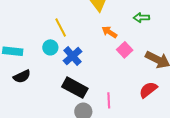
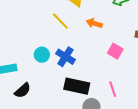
yellow line: (61, 28) -> (60, 21), moved
pink square: (125, 50) -> (115, 51), moved

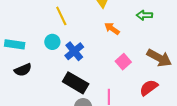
yellow line: (60, 21) -> (61, 16), moved

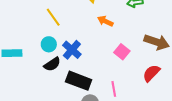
black semicircle: (23, 70) -> (52, 64), moved

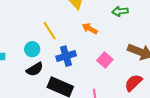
yellow line: (53, 17) -> (50, 31), moved
blue cross: (72, 50) -> (66, 56), moved, turned 30

